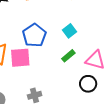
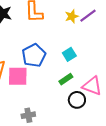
black circle: (88, 84) -> (77, 100), moved

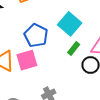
cyan square: (69, 54) -> (70, 24), size x1.6

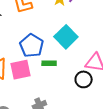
green rectangle: (74, 49) -> (49, 63), moved, turned 48

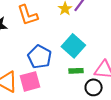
green rectangle: (49, 63) -> (76, 71), moved

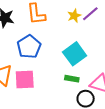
blue pentagon: (40, 57) -> (29, 47), moved

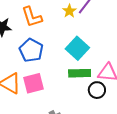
green rectangle: (72, 79) -> (80, 73), size x1.5

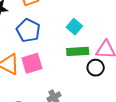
cyan square: (77, 48) -> (74, 27), size x0.7

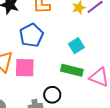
black circle: (96, 68) -> (52, 95), moved

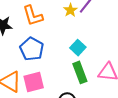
green rectangle: (72, 70) -> (80, 72), turned 70

